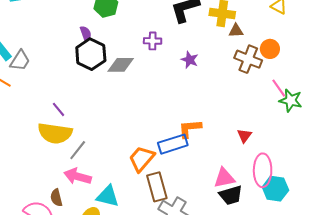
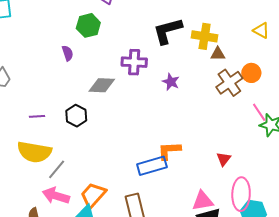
purple cross: (153, 41) -> (134, 62), size x1.4
black hexagon: (91, 54) -> (76, 116), moved, size x0.7
brown cross: (248, 59) -> (229, 83), turned 32
purple line: (59, 109) -> (37, 116), moved, turned -56
orange trapezoid: (142, 159) -> (93, 195), moved

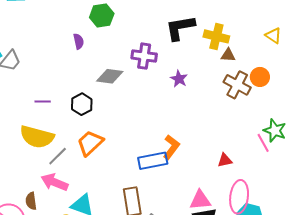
brown cross: (229, 83) -> (237, 85), turned -32
pink line: (259, 112) -> (263, 143), moved
orange L-shape: (169, 151) -> (171, 147), turned 125
red triangle: (224, 159) -> (225, 160), turned 35
orange trapezoid: (93, 195) -> (90, 143), moved

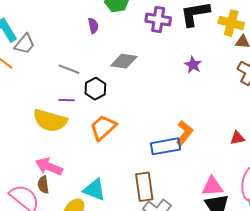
purple cross: (144, 56) -> (158, 19), moved
purple line: (43, 102) -> (67, 100), moved
gray line: (58, 156) -> (69, 69), moved, turned 65
red triangle: (225, 160) -> (237, 138), moved
pink arrow: (54, 182) -> (49, 167), moved

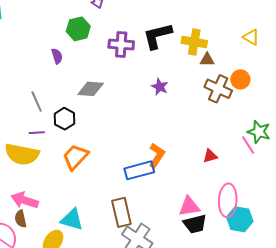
gray line: (69, 69) -> (37, 102), turned 50

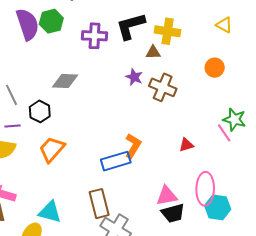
purple semicircle: (57, 56) -> (27, 24), moved, size x2.0
brown triangle: (207, 60) -> (153, 52), moved
brown cross: (218, 89) -> (163, 87), moved

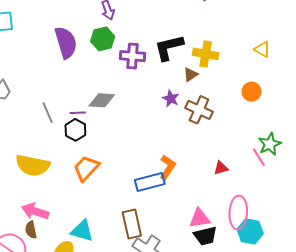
green hexagon: (51, 21) -> (103, 39), moved
brown triangle: (153, 52) -> (191, 74), turned -35
green star: (234, 119) -> (270, 144), turned 30
purple line: (12, 126) -> (78, 113), moved

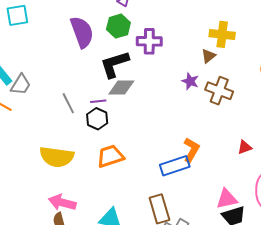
black L-shape: (169, 47) -> (115, 64), moved
orange trapezoid: (86, 168) -> (110, 156), turned 32

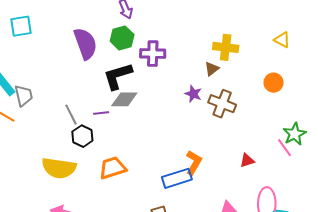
gray trapezoid: (21, 85) -> (24, 96), turned -45
black hexagon: (97, 119) -> (82, 136), moved

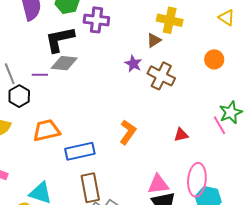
blue rectangle: (177, 178) -> (80, 151), moved

